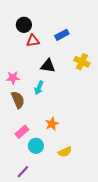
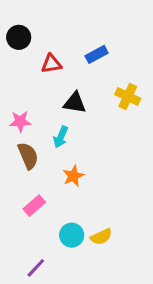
black circle: (24, 25) -> (19, 37), moved
orange star: (52, 124) -> (73, 176), moved
cyan circle: (36, 146) -> (72, 235), moved

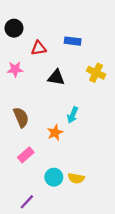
blue rectangle: (97, 54) -> (73, 41), turned 35
pink star: (20, 121) -> (15, 69), moved
cyan arrow: (61, 137) -> (73, 115), moved
yellow semicircle: (101, 237) -> (76, 178), turned 35

